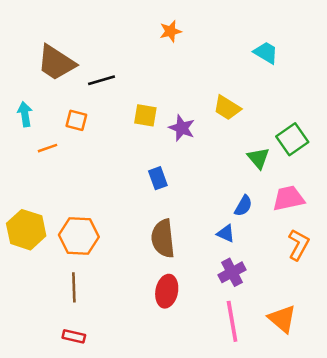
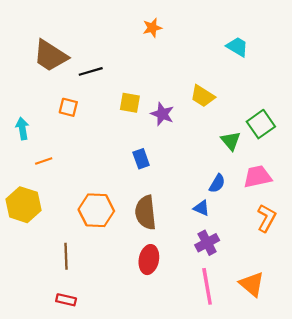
cyan arrow: (25, 114) -> (22, 129), moved
orange line: (47, 148) -> (44, 161), moved
orange hexagon: (79, 236) -> (96, 210), moved

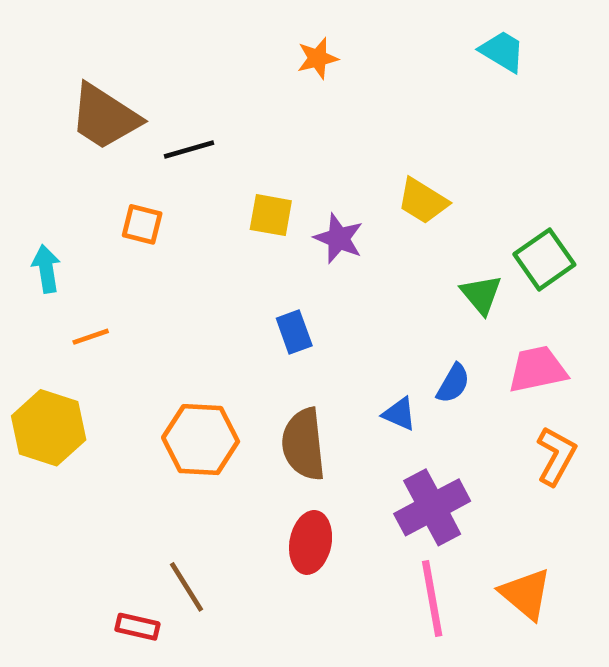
cyan trapezoid: (237, 47) -> (502, 51), moved
blue triangle: (202, 208) -> (399, 414), moved
purple cross: (207, 243) -> (432, 507), size x1.4
brown line: (66, 256) -> (187, 587), moved, turned -30

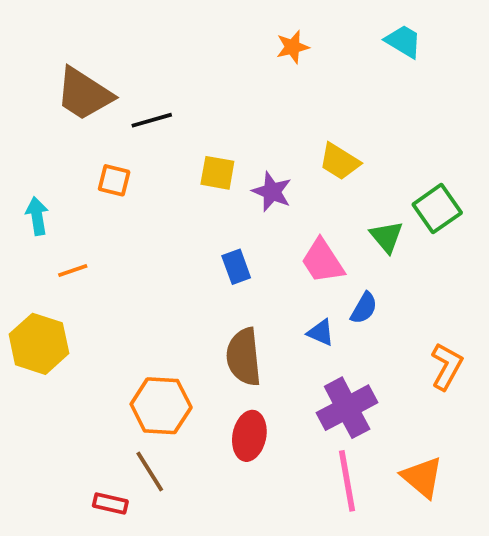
orange star: (318, 58) -> (293, 47), moved
pink trapezoid: (537, 369) -> (323, 261), moved, turned -111
orange hexagon: (201, 440) -> (161, 406), moved

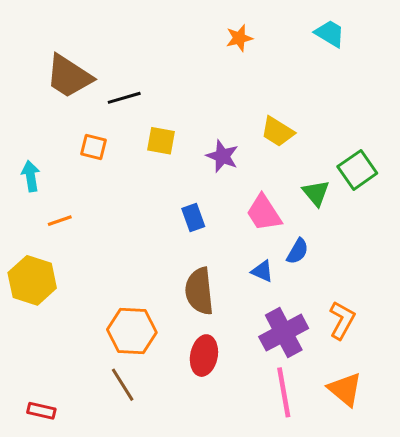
yellow square: (217, 173) -> (161, 141), moved
orange L-shape: (447, 366) -> (342, 320), moved
red rectangle: (110, 503) -> (41, 411), moved

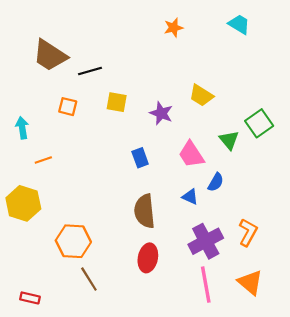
orange hexagon: (132, 331) -> (73, 241), moved

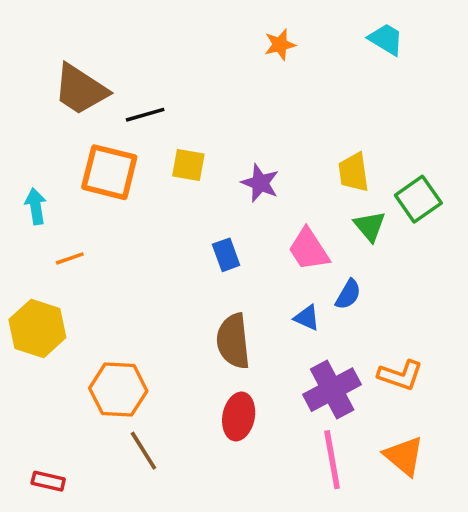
yellow trapezoid: (201, 95) -> (354, 172), moved, turned 50
orange square: (68, 107) -> (109, 172), size x1.8
orange L-shape: (248, 232) -> (400, 375), turned 80

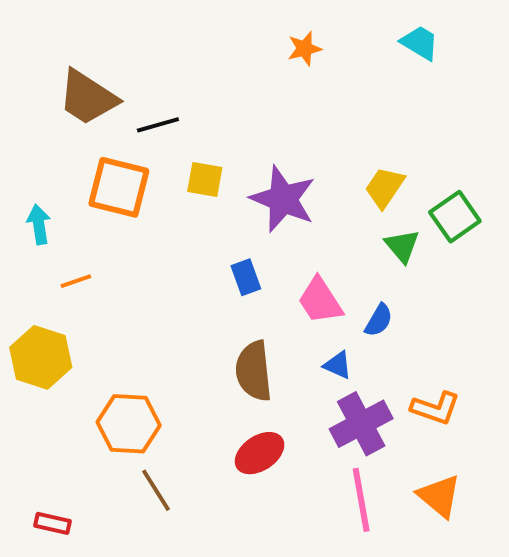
yellow trapezoid: (354, 172) -> (385, 187), turned 42
purple star: (260, 183) -> (283, 199), size x1.6
pink trapezoid: (309, 249) -> (320, 301), moved
blue triangle: (307, 318) -> (338, 365), moved
red ellipse: (239, 416) -> (260, 453), turned 45

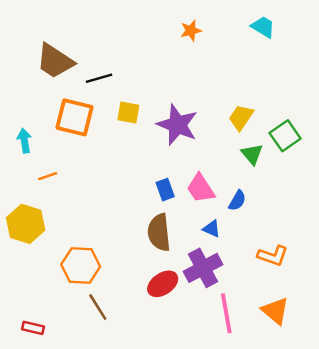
blue rectangle: (246, 277) -> (165, 190), moved
purple cross: (361, 424) -> (203, 268), moved

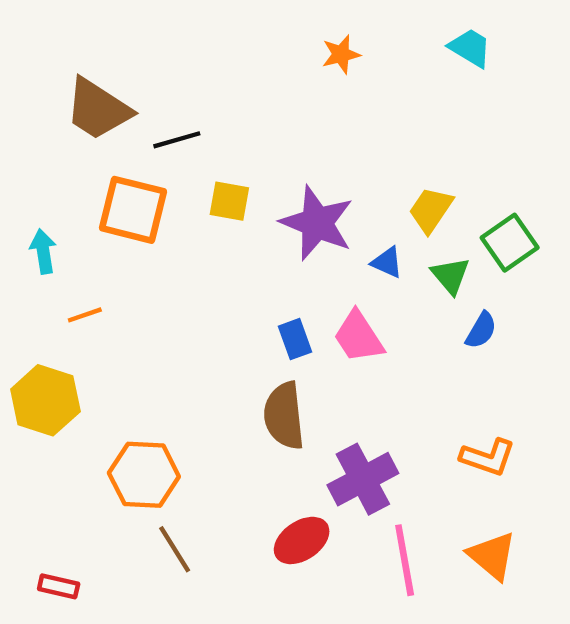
blue semicircle: (237, 201) -> (481, 330), moved
blue triangle: (212, 229) -> (387, 262), moved
red ellipse: (163, 284) -> (302, 540), moved

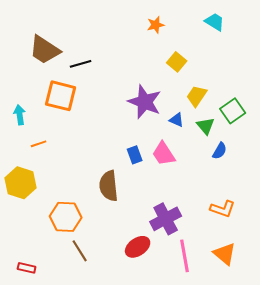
yellow square: (229, 201) -> (177, 62), moved, turned 30
brown semicircle: (284, 416) -> (109, 186), moved

